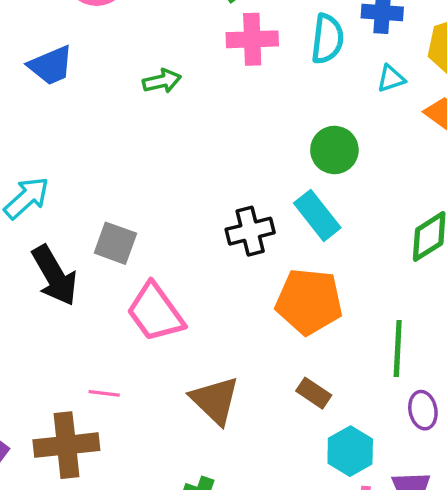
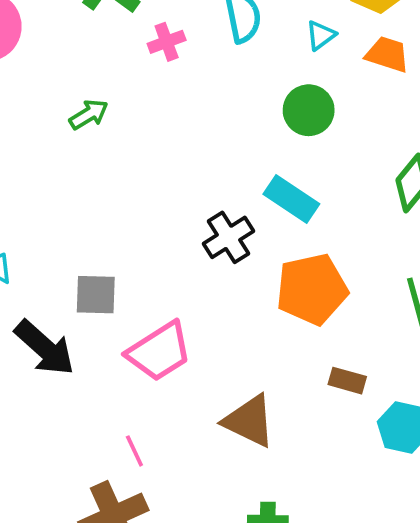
pink cross: (252, 39) -> (167, 42), size x0.7
green circle: (334, 150) -> (309, 110), moved
pink trapezoid: (155, 312) -> (159, 352), turned -68
pink line: (104, 393) -> (134, 451), turned 76

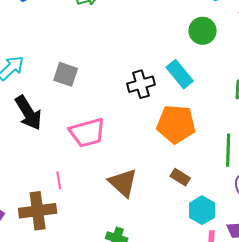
gray square: (96, 295) -> (66, 74), moved

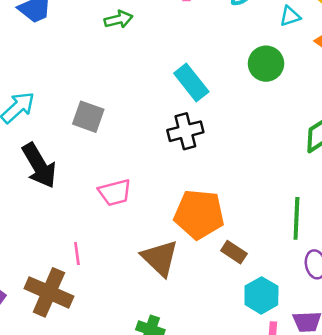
cyan rectangle: (180, 74) -> (191, 82), moved
orange pentagon: (176, 124) -> (199, 214), moved
pink trapezoid: (87, 133) -> (115, 193), size x0.7
brown cross: (38, 211) -> (49, 292), turned 30

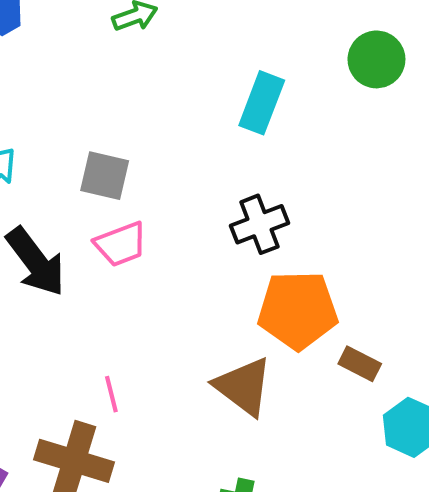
cyan rectangle: (191, 82) -> (262, 103), turned 66
black cross: (185, 131) -> (259, 224), moved
pink trapezoid: (115, 193) -> (121, 244), moved

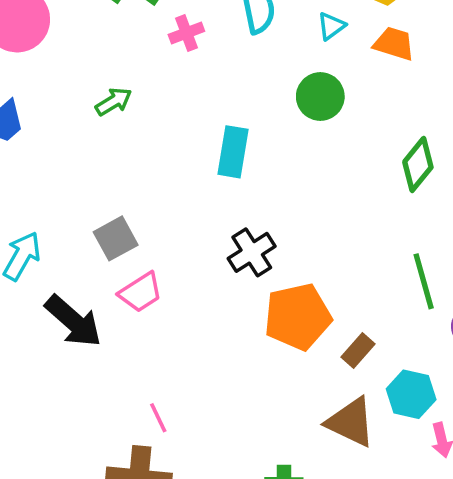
gray square: (105, 176) -> (116, 238), turned -30
brown rectangle: (360, 364) -> (358, 350), turned -64
brown triangle: (244, 386) -> (351, 422), moved

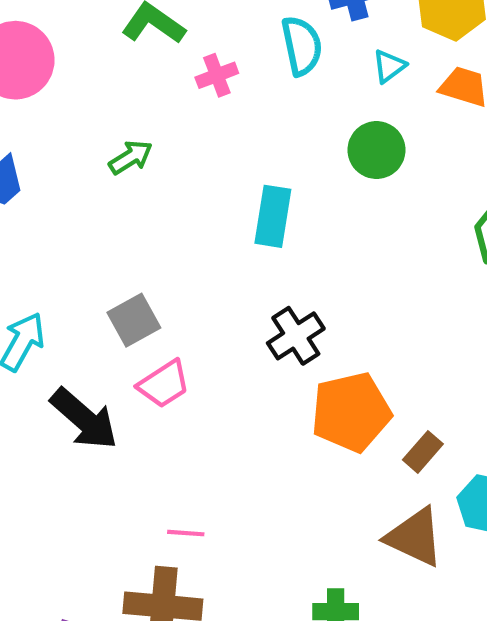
pink line: (158, 418) -> (186, 533), turned -60

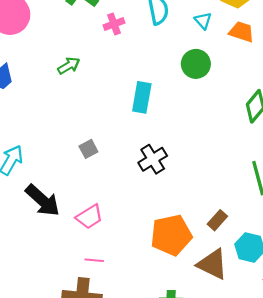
cyan triangle: (389, 66) -> (203, 21), turned -36
gray square: (134, 320) -> (88, 149), moved, size x0.7
pink trapezoid: (164, 384) -> (89, 217), moved
orange pentagon: (351, 412) -> (171, 235), moved

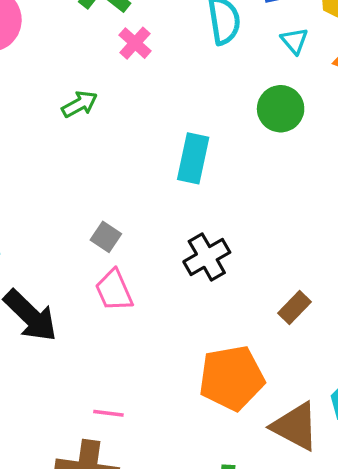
pink cross: (114, 24) -> (135, 43), moved, turned -30
gray square: (88, 149) -> (106, 237), turned -30
pink trapezoid: (89, 217) -> (114, 290), moved, turned 96
brown rectangle: (217, 220) -> (294, 308), moved

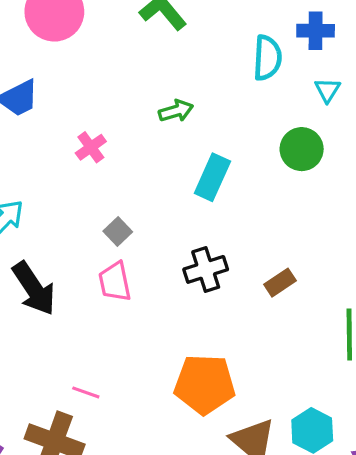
pink cross: (135, 43) -> (91, 147), moved
green arrow: (80, 104) -> (176, 111), moved
brown rectangle: (294, 308) -> (280, 283), moved

